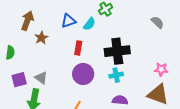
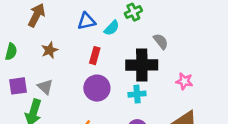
gray semicircle: (157, 22) -> (161, 41), moved
brown star: (41, 38) -> (50, 50), moved
pink star: (161, 69) -> (184, 81), moved

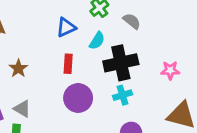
blue triangle: (86, 21) -> (66, 27), moved
cyan semicircle: (112, 28) -> (97, 41), moved
gray semicircle: (161, 41) -> (132, 21), moved

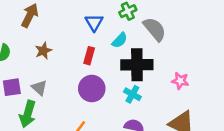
gray semicircle: (132, 21) -> (155, 29), size x1.5
blue triangle: (66, 27) -> (94, 22), turned -48
cyan cross: (122, 95) -> (132, 94), turned 35

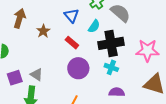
brown star: (43, 51) -> (43, 31), moved
red rectangle: (89, 56) -> (72, 43), turned -56
pink star: (180, 81) -> (147, 50), size x1.6

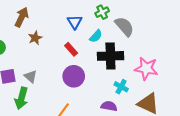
brown star: (43, 31) -> (35, 38), moved
cyan cross: (111, 67) -> (121, 87), moved

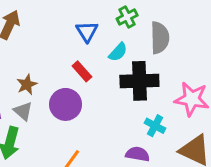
gray semicircle: (124, 26) -> (160, 38), turned 40
brown star: (35, 38) -> (27, 85), moved
purple circle: (74, 76) -> (66, 104), moved

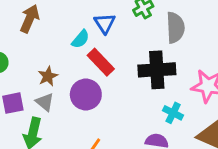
cyan semicircle: (118, 52) -> (81, 39), moved
red rectangle: (82, 71) -> (101, 62), size x1.4

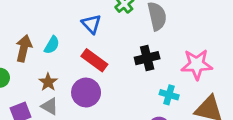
brown arrow: (30, 19) -> (24, 48), moved
cyan semicircle: (81, 39) -> (52, 45), moved
black cross: (157, 70) -> (147, 58), size x0.7

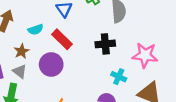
cyan semicircle: (52, 45) -> (36, 29), moved, turned 32

